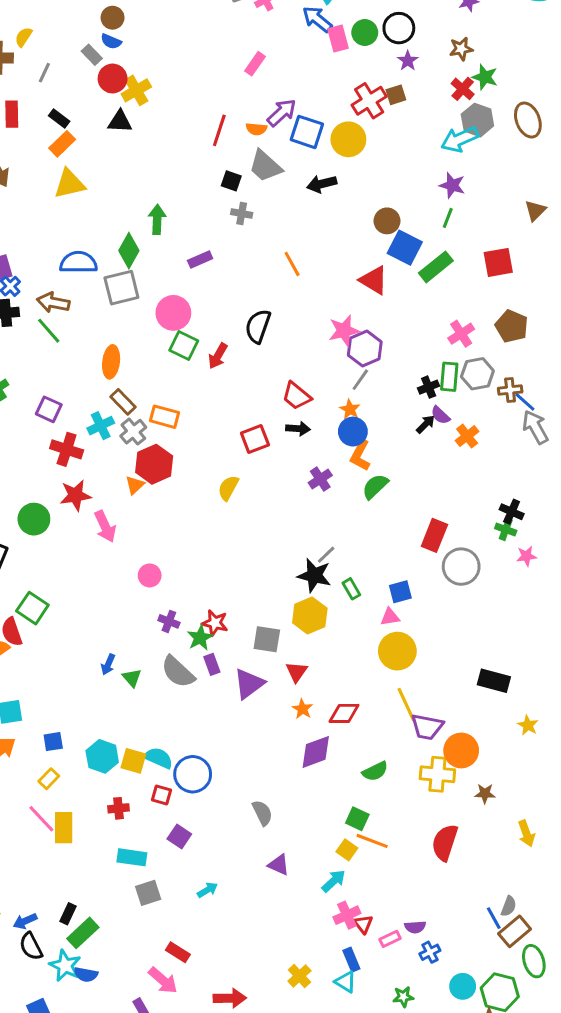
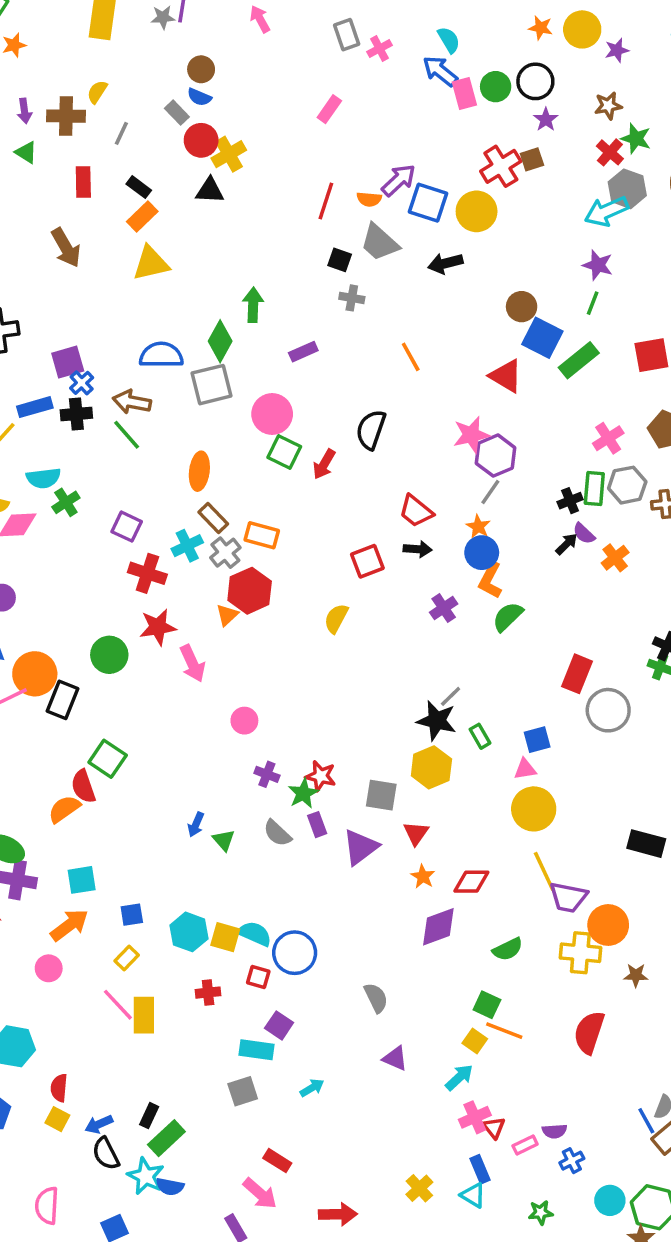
pink rectangle: (255, 64) -> (329, 109), moved
gray semicircle: (178, 672) -> (277, 833), size x0.7
cyan rectangle: (132, 857) -> (257, 1050), moved

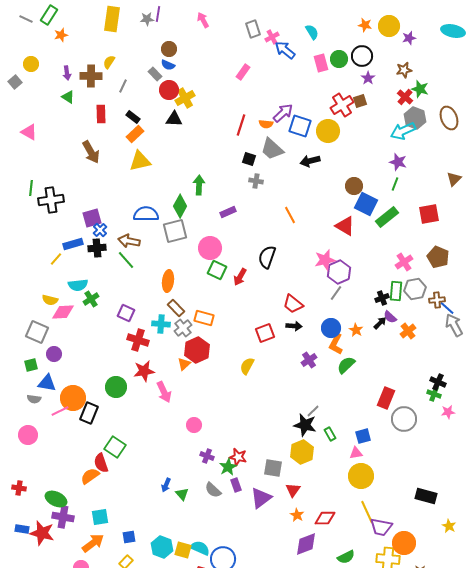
blue arrow: (440, 71) -> (285, 50), moved
orange star: (478, 527) -> (356, 330), moved
cyan cross: (187, 546) -> (161, 324), turned 30

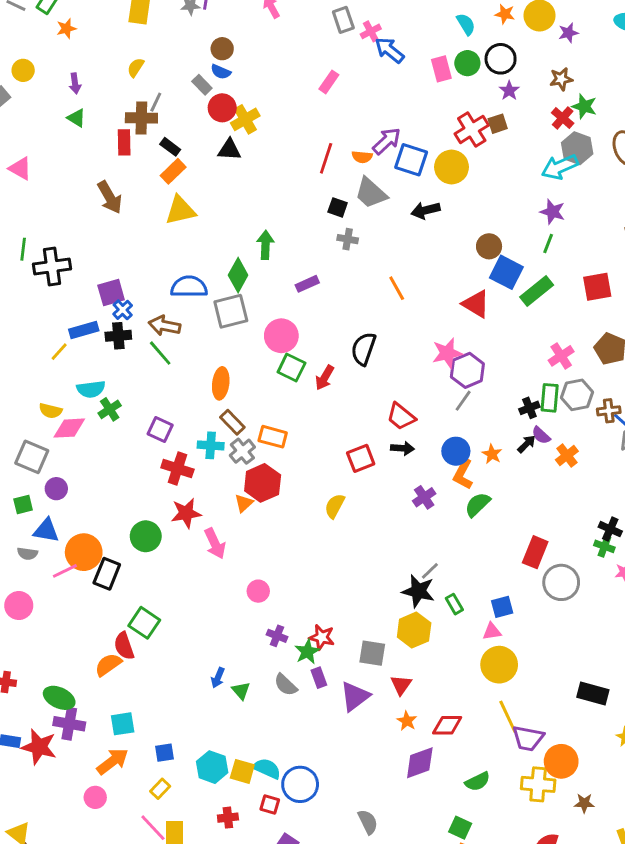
cyan semicircle: (312, 32) -> (466, 24), moved
brown cross: (91, 76) -> (141, 118), moved

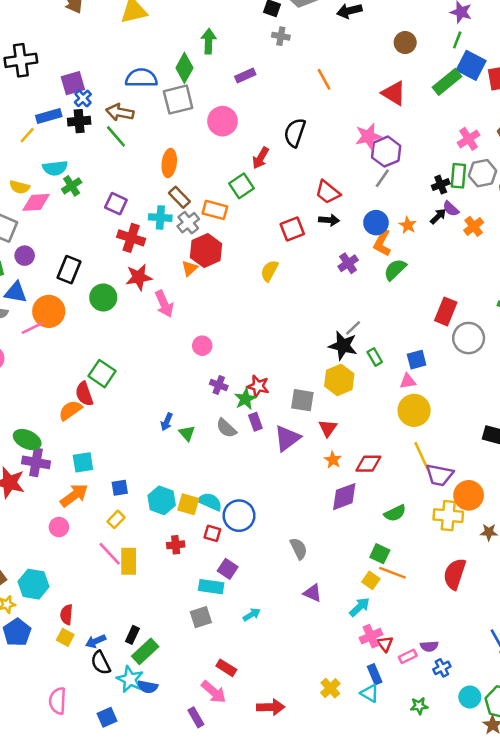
blue square: (506, 272) -> (471, 65), moved
green square: (291, 368) -> (242, 186), moved, turned 30
black rectangle: (107, 574) -> (69, 270), moved

